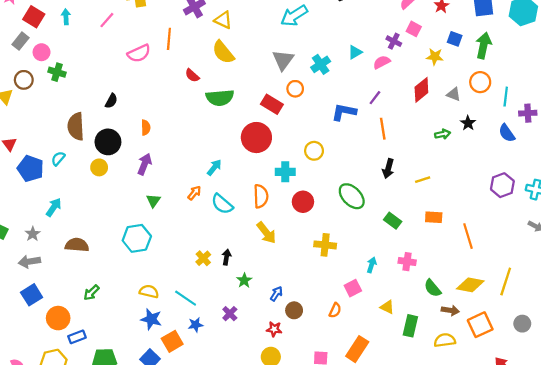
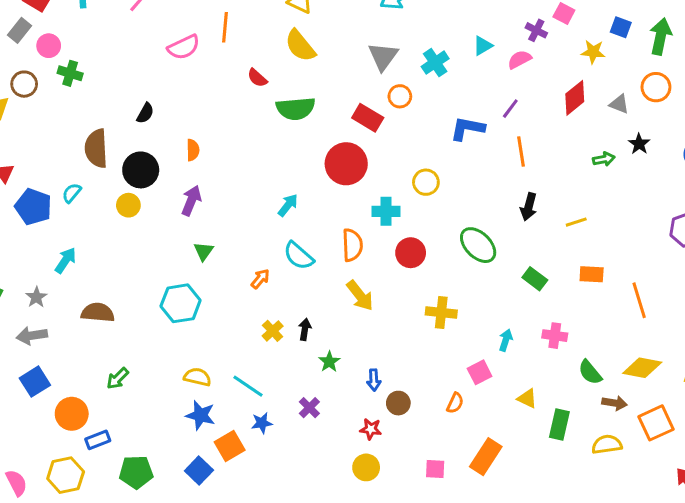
orange arrow: (194, 193) -> (260, 279), moved
blue arrow: (276, 294) -> (374, 380), turned 144

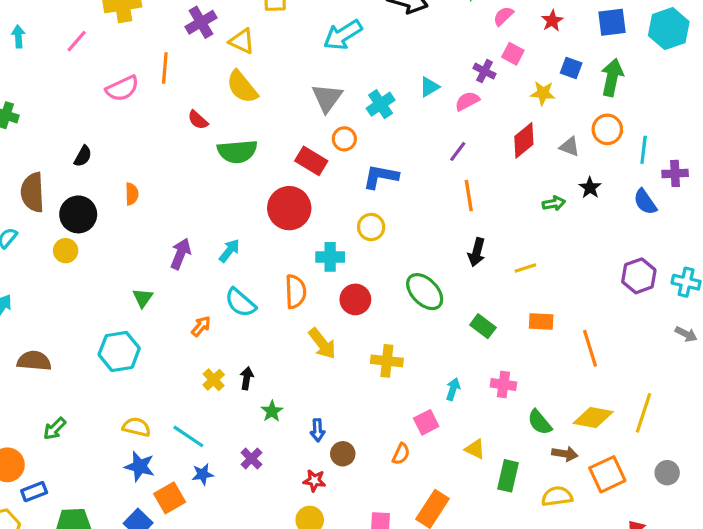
blue L-shape: (467, 129) -> (381, 177), moved
purple arrow: (191, 201) -> (181, 254), moved
yellow arrow: (360, 296) -> (322, 344), moved

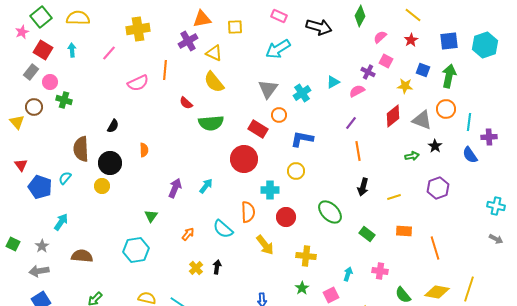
gray triangle: (570, 147) -> (422, 120), size x1.5
purple hexagon: (639, 276) -> (438, 188), moved
cyan semicircle: (240, 303) -> (223, 229), moved
green star: (272, 411) -> (302, 288), moved

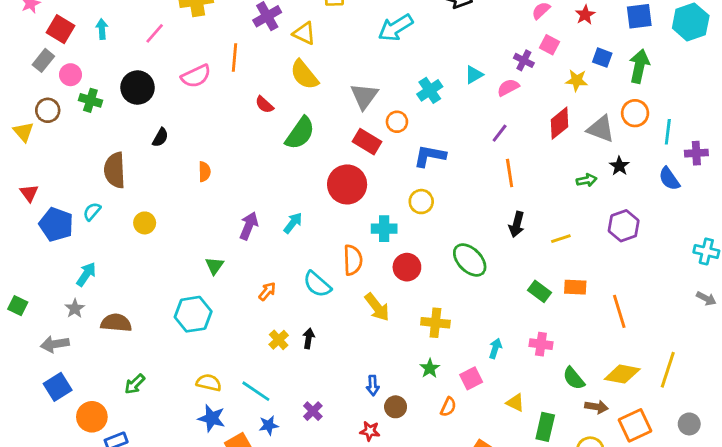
gray triangle: (268, 89) -> (364, 96), moved
green semicircle: (211, 123) -> (300, 133), turned -50
black circle: (110, 163) -> (138, 88), moved
green rectangle: (367, 234) -> (540, 291), moved
gray star: (42, 246) -> (75, 308), moved

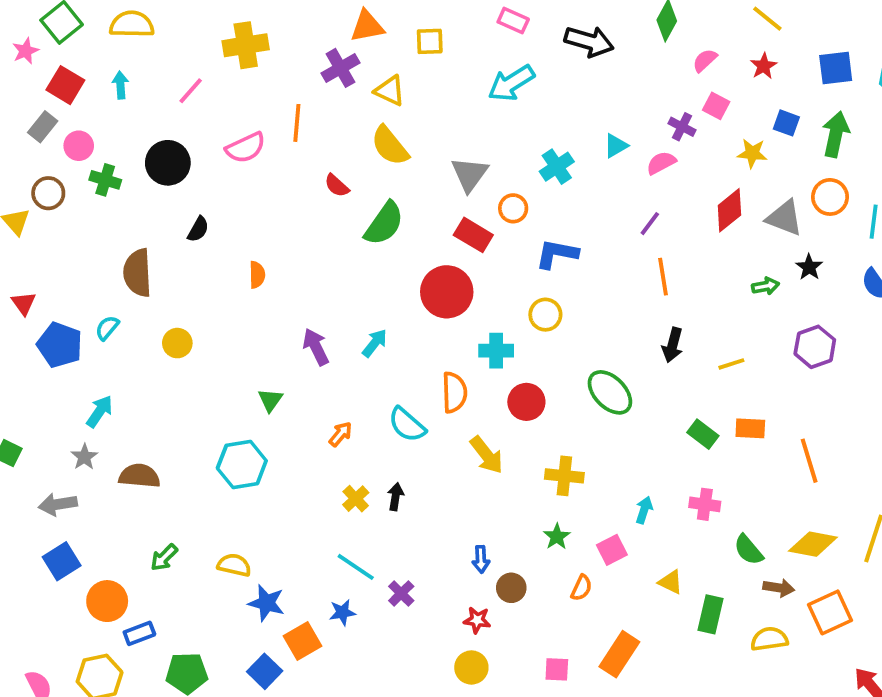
purple arrow: (249, 226) -> (316, 347), turned -48
yellow semicircle: (209, 383) -> (234, 565), moved
cyan line: (256, 391) -> (356, 567), moved

